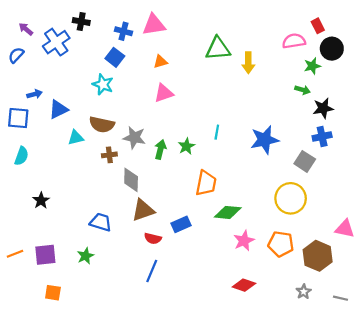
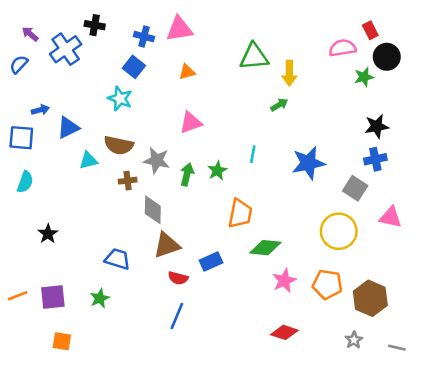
green arrow: (303, 90) -> (279, 105), moved, turned -48
pink triangle: (164, 93) -> (191, 123), moved
pink triangle: (345, 229) -> (391, 217), moved

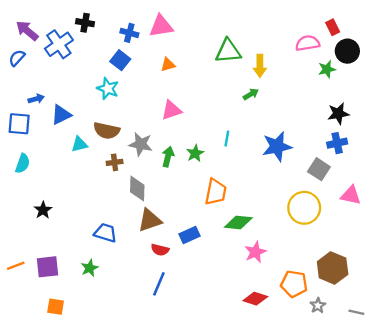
purple arrow: (30, 34) -> (27, 31), size x1.5
orange pentagon: (327, 284) -> (294, 284), moved

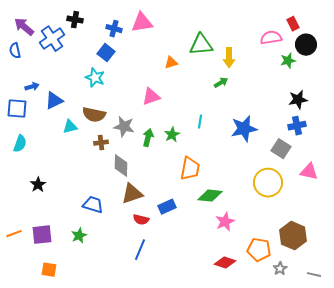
blue semicircle: (17, 58) -> (15, 51), turned -56
orange triangle: (168, 65) -> (171, 63), moved

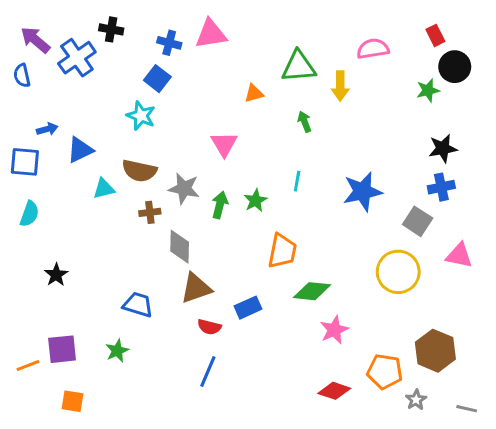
pink semicircle: (271, 38) -> (373, 49), moved
green arrow: (221, 83) -> (305, 122), moved, turned -80
pink triangle: (151, 97) -> (224, 144), turned -42
orange line: (14, 234) -> (28, 366), moved

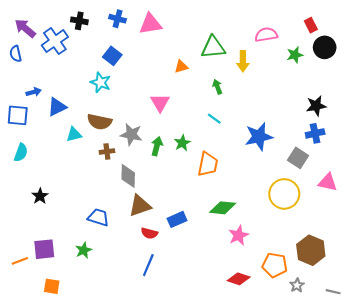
blue cross: (169, 43) -> (118, 19), moved
green star: (428, 90) -> (295, 55), moved
cyan line: (297, 181) -> (214, 119), moved, turned -64
orange trapezoid: (282, 251) -> (208, 164), moved

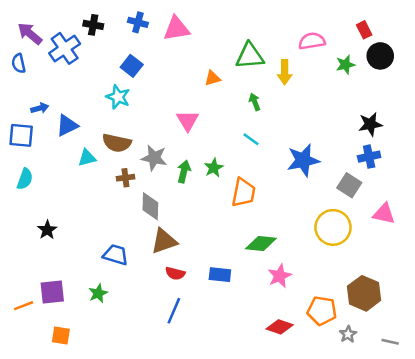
blue rectangle: (177, 219) -> (220, 275), moved, turned 30

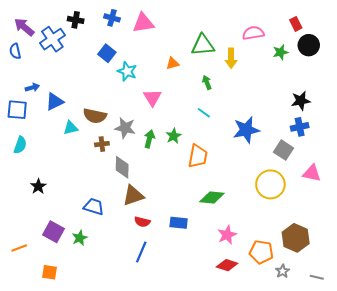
cyan star: (118, 97) -> (127, 71), moved
pink star: (280, 276) -> (227, 235), moved
purple square: (52, 292) -> (53, 232), moved, turned 35

